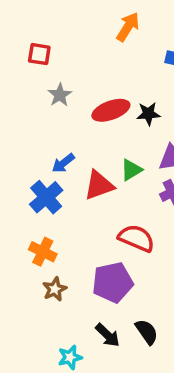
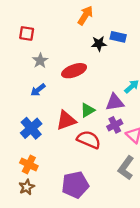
black star: (148, 114) -> (99, 44), moved
blue arrow: (63, 163) -> (38, 90), moved
red semicircle: (136, 238) -> (89, 140), moved
brown star: (55, 289) -> (27, 187), moved

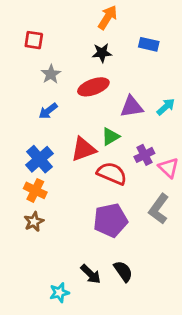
black star: (99, 44) -> (102, 53), moved
purple triangle: (115, 102) -> (132, 107), moved
orange cross: (29, 164) -> (35, 190), moved
purple pentagon: (75, 185) -> (110, 220), moved
brown star: (27, 187) -> (34, 222), moved

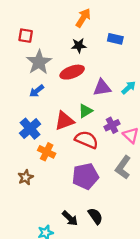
gray star: (51, 74) -> (39, 62), size x1.6
orange cross: (35, 190) -> (47, 152), moved

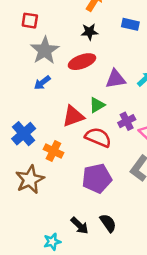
blue cross: (30, 129) -> (24, 134), moved
brown star: (26, 177) -> (30, 180), size x1.6

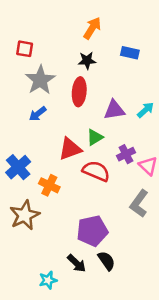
red ellipse: (82, 62) -> (79, 92), turned -65
purple pentagon: (97, 178) -> (92, 231), moved

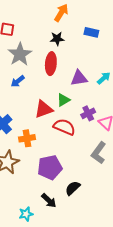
orange cross: (49, 185) -> (27, 138), turned -35
purple pentagon: (92, 231) -> (50, 167), moved
black semicircle: (106, 261) -> (73, 188), moved, turned -98

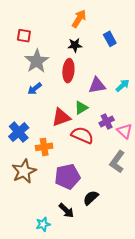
blue rectangle: (91, 32) -> (110, 39), turned 48

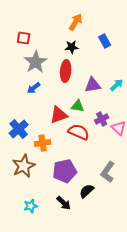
green triangle: (81, 108) -> (78, 106), turned 40
gray L-shape: (117, 162) -> (108, 172), moved
cyan star: (43, 224) -> (31, 206), moved

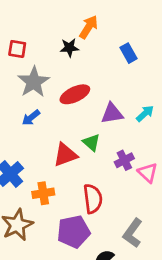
black star: (72, 47) -> (69, 48), moved
red ellipse: (66, 71) -> (75, 94), turned 60
green triangle: (78, 106) -> (91, 142), turned 32
red semicircle: (79, 132) -> (93, 199), moved, turned 60

